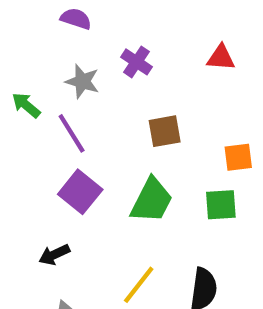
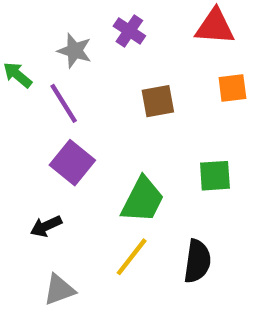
red triangle: (221, 58) -> (215, 27), size x1.4
orange square: (238, 157) -> (232, 88), moved
green trapezoid: (152, 200) -> (143, 200), moved

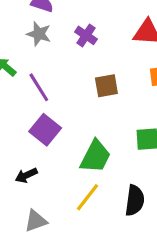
gray star: (75, 51) -> (39, 34), moved

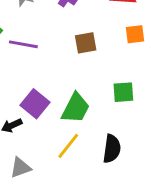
purple line: (39, 87) -> (23, 44), turned -48
purple square: (45, 130) -> (35, 104), moved

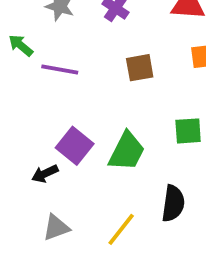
yellow line: (68, 146) -> (121, 229), moved

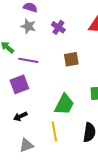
purple square: (75, 146) -> (19, 84), moved, turned 30
yellow line: (121, 229) -> (54, 131), moved, turned -48

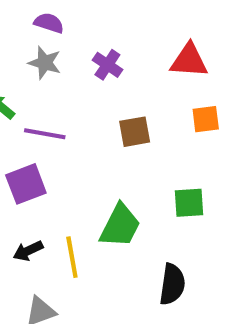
yellow line: (54, 131) -> (72, 257), moved

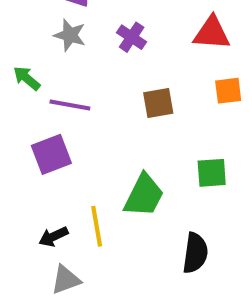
black arrow: (28, 251) -> (53, 237), moved

